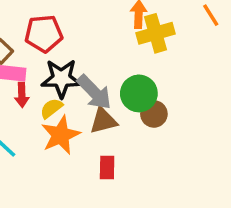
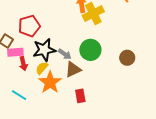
gray arrow: (94, 92) -> (65, 54), size x0.6
brown circle: (154, 114) -> (127, 58), moved

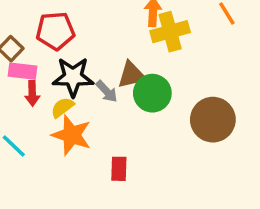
brown circle: (127, 58) -> (213, 120), size x1.6
brown triangle: (73, 69) -> (132, 75), moved
orange star: (50, 82) -> (72, 135), turned -30

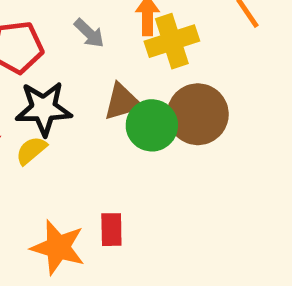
gray arrow: (107, 91) -> (89, 33), moved
brown circle: (213, 120) -> (198, 114), moved
orange star: (72, 135) -> (58, 247), moved

